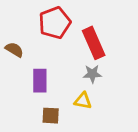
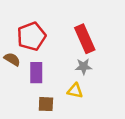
red pentagon: (55, 23) -> (31, 36), moved
brown semicircle: (14, 50) -> (12, 59), moved

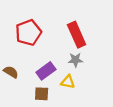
brown semicircle: (12, 59) -> (11, 72), moved
purple rectangle: (36, 73) -> (46, 71), moved, turned 54

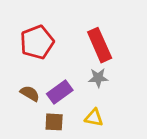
brown semicircle: (11, 72) -> (30, 93), moved
yellow triangle: (68, 82) -> (94, 118), moved

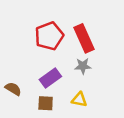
red pentagon: (37, 42) -> (49, 36), moved
brown semicircle: (30, 93) -> (13, 89), moved

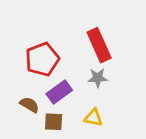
red pentagon: (49, 36) -> (42, 59), moved
brown semicircle: (13, 89) -> (29, 105), moved

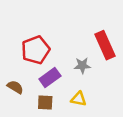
red rectangle: (99, 45) -> (105, 45), moved
brown semicircle: (29, 105) -> (15, 87), moved

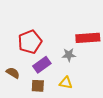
red rectangle: (105, 45) -> (88, 38), turned -70

